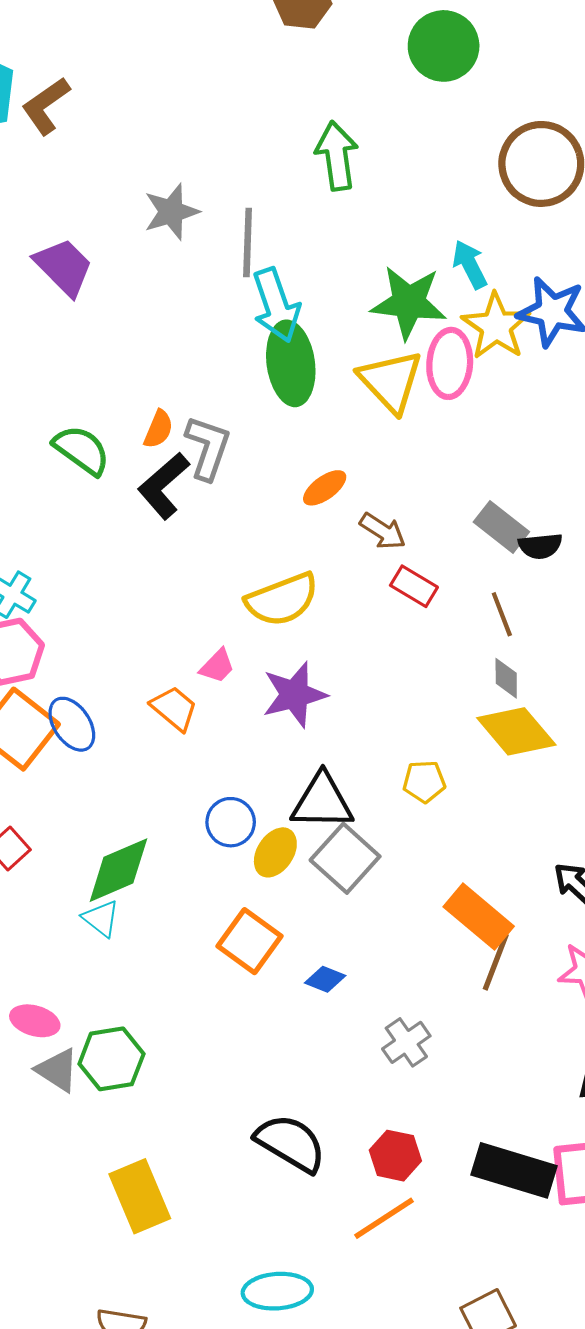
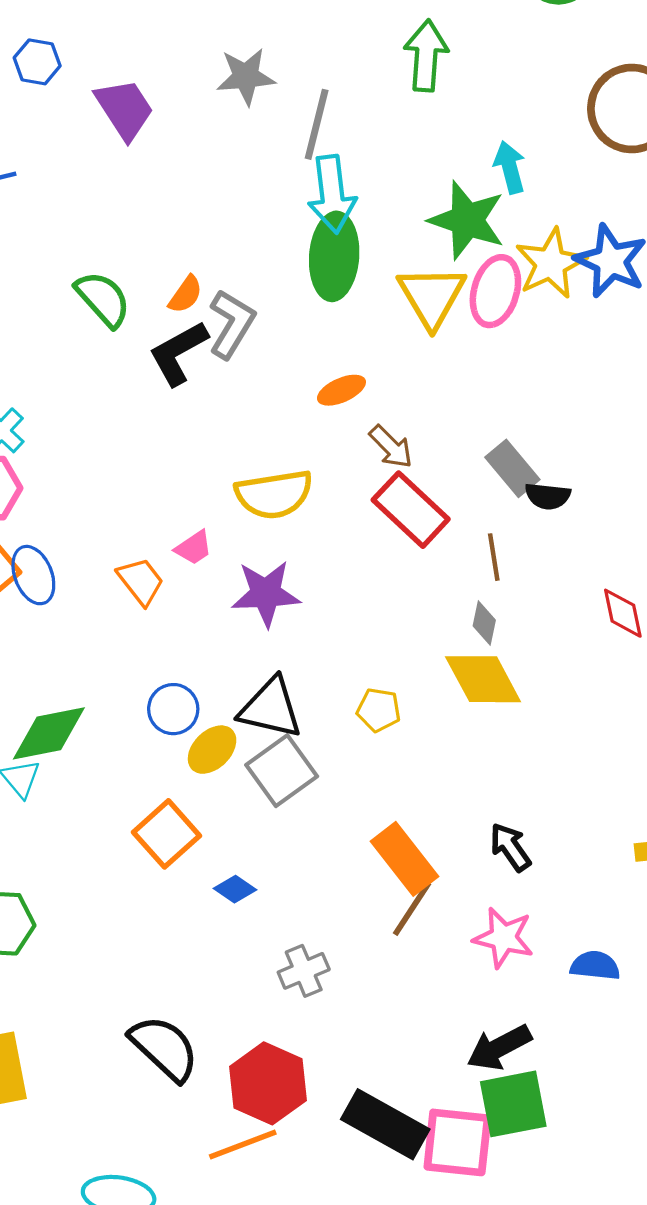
cyan arrow: (470, 265) -> (510, 167), moved
red rectangle: (414, 586) -> (411, 510), size x1.6
red hexagon: (395, 1156) -> (268, 1083), size x1.5

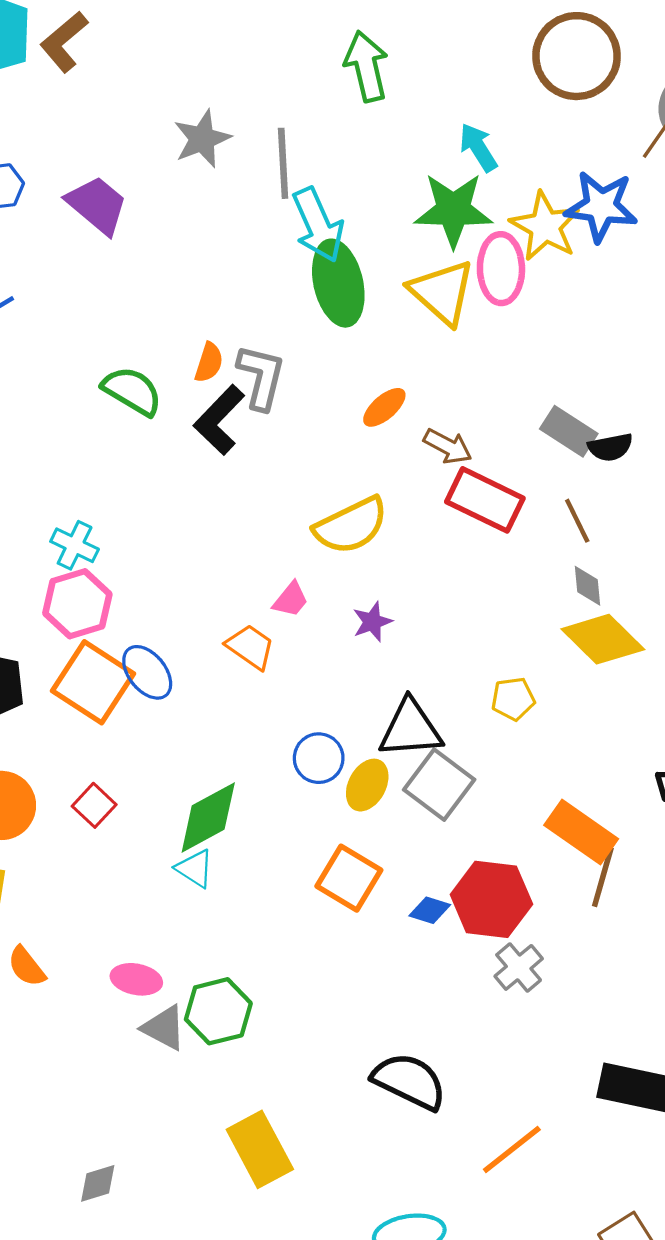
purple star: (266, 594) -> (372, 622), size x0.6
red hexagon: (268, 1083) -> (491, 899), moved

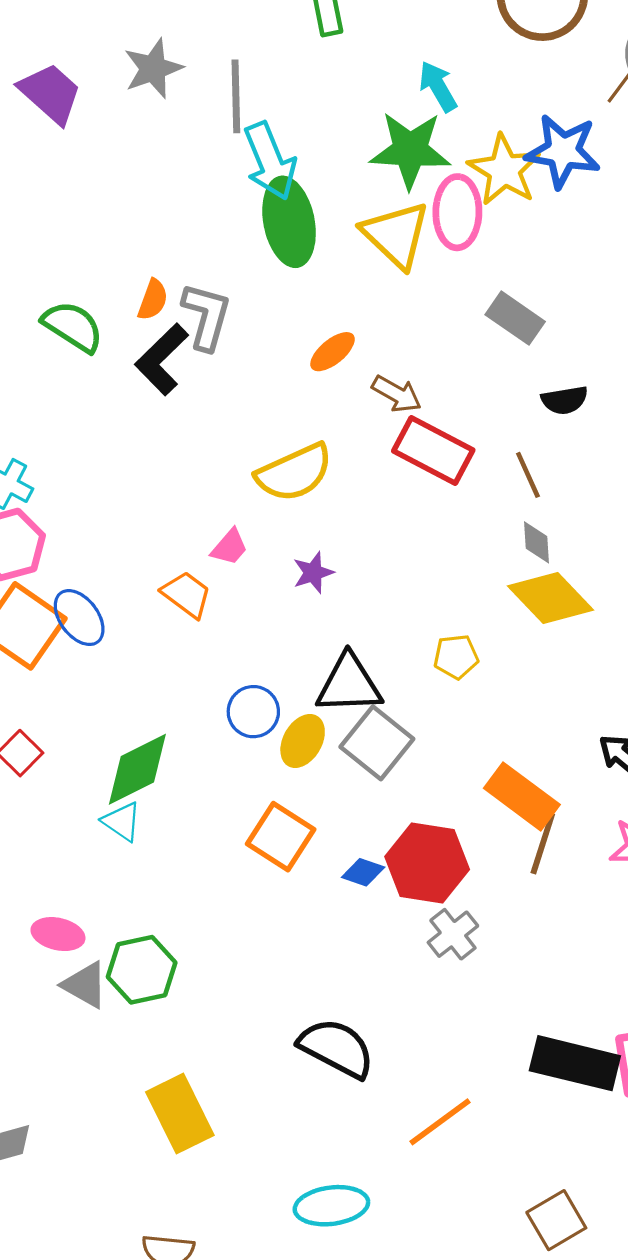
purple trapezoid: (97, 205) -> (50, 93), moved
gray rectangle: (569, 431) -> (515, 318), moved

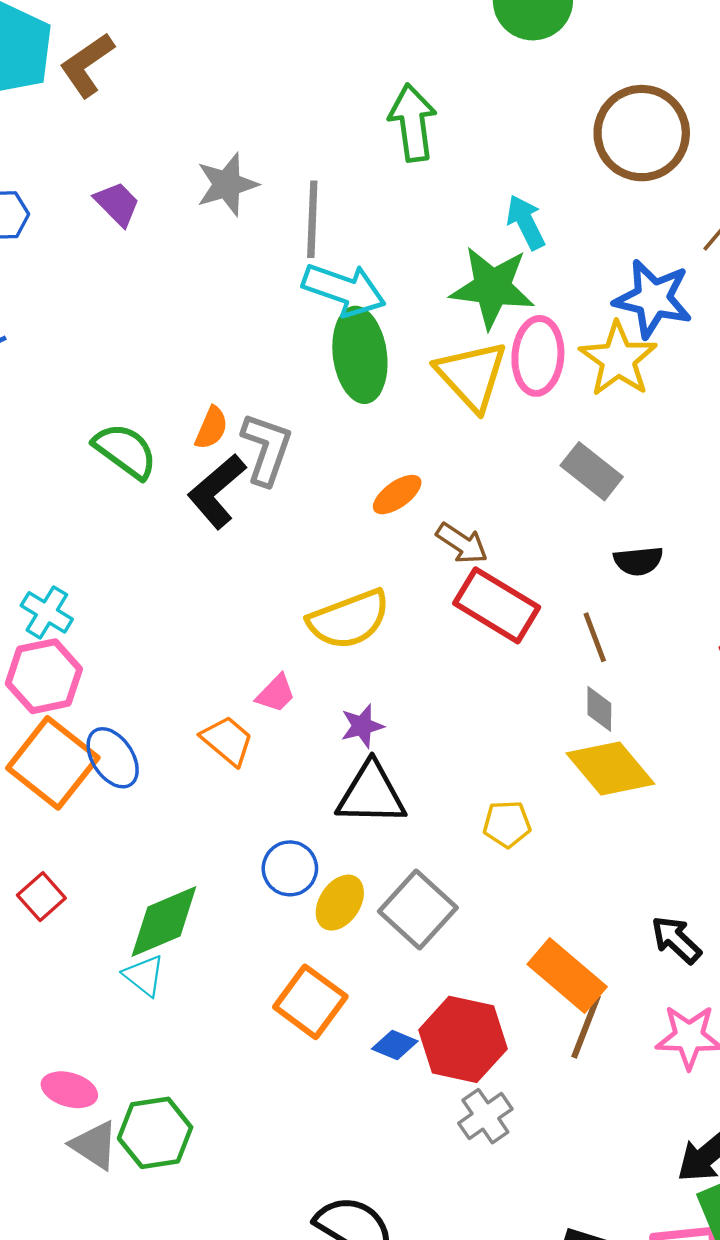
purple trapezoid: (50, 93) -> (117, 204), size x0.7
cyan arrow: (270, 161) -> (344, 290), turned -52
yellow star: (504, 170) -> (618, 359), moved
black triangle: (349, 684) -> (371, 794), moved

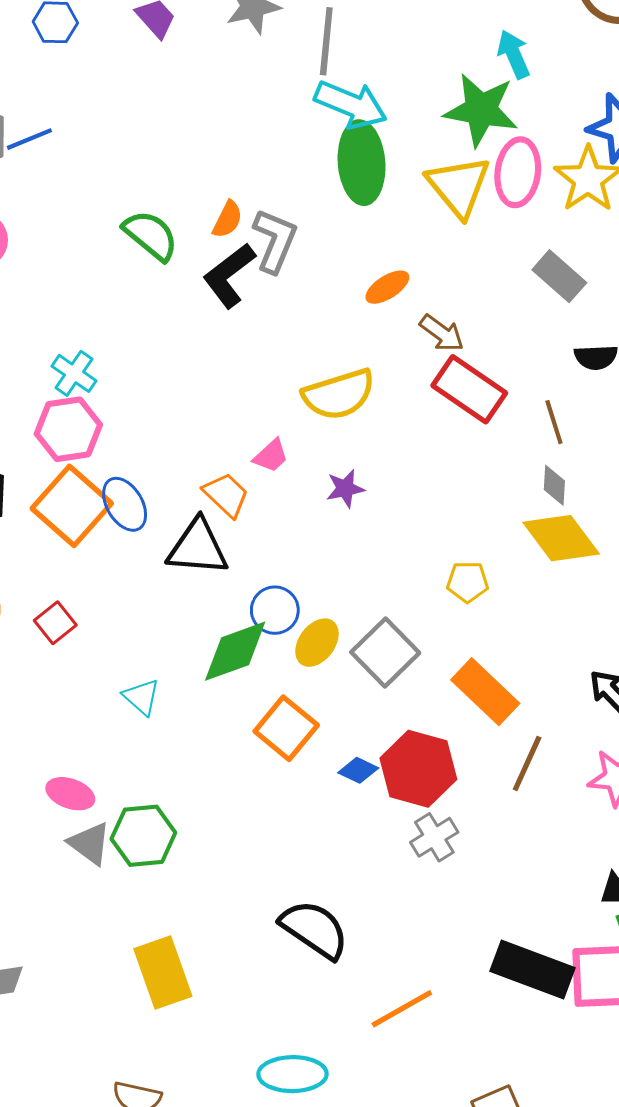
black triangle: (371, 794) -> (198, 547), moved
green diamond: (164, 921) -> (235, 651), moved
orange rectangle: (567, 976) -> (485, 692), moved

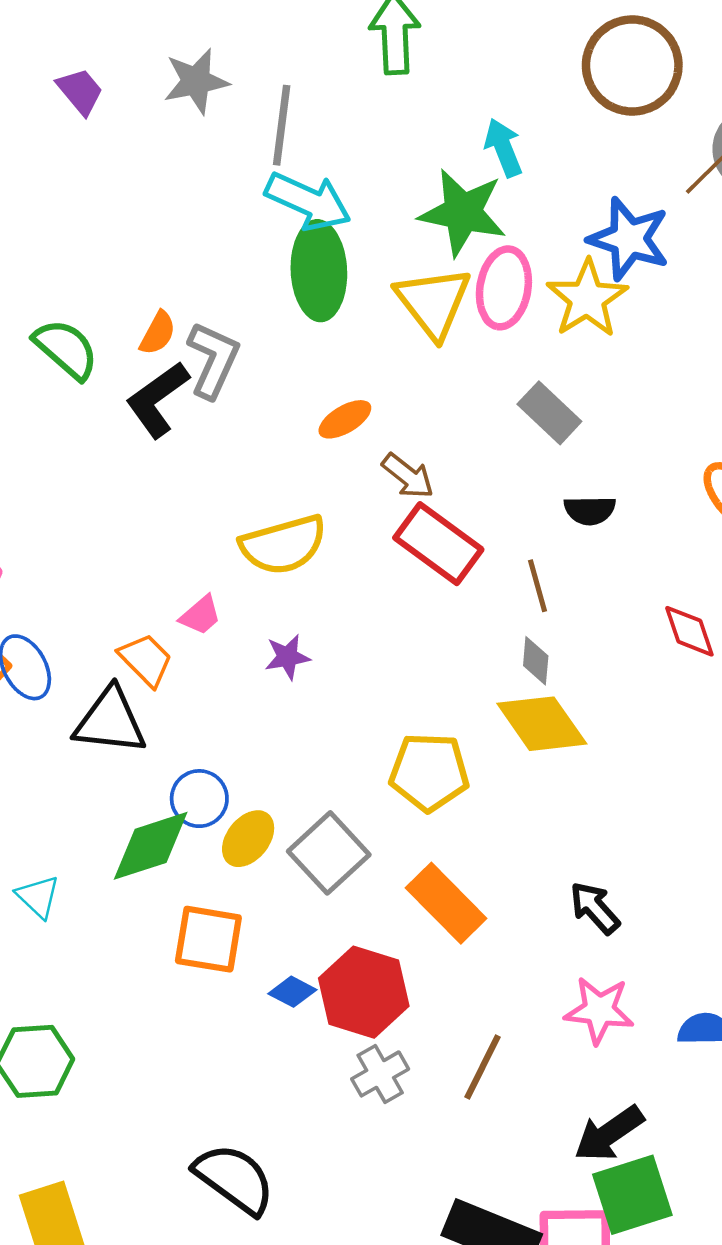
yellow pentagon: (468, 582) -> (429, 772), size x1.6
orange square: (286, 728) -> (208, 939), turned -32
brown line: (527, 763) -> (483, 1067), moved

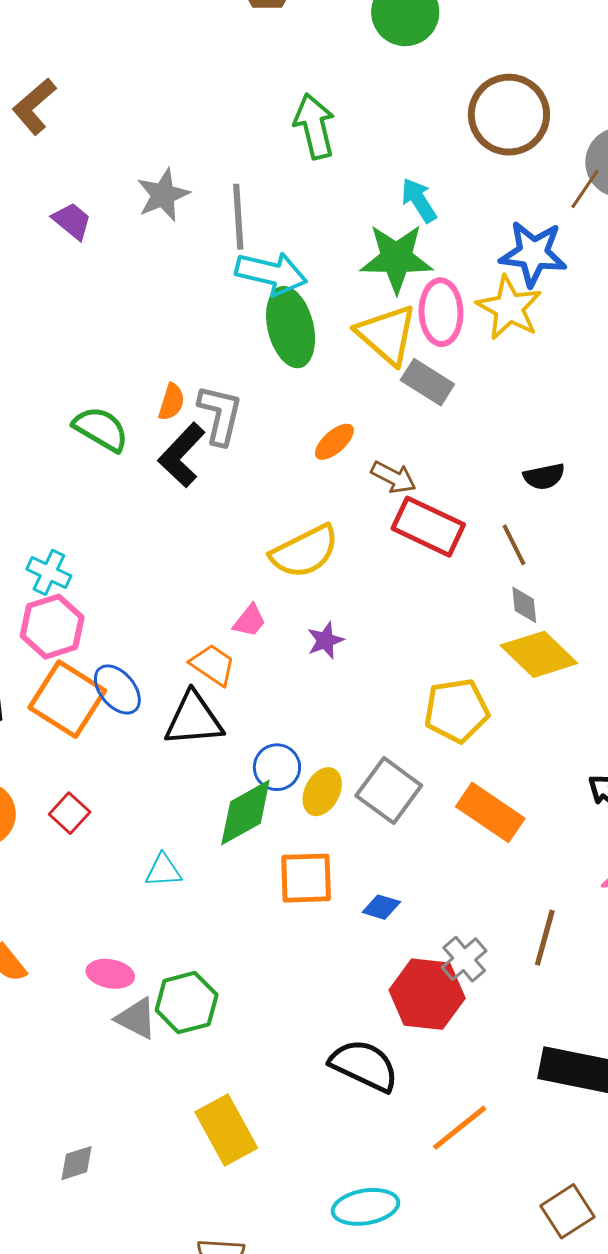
gray rectangle: (549, 413) -> (427, 382), moved
cyan triangle: (38, 897) -> (163, 871), turned -36
red hexagon: (364, 992) -> (427, 994), moved

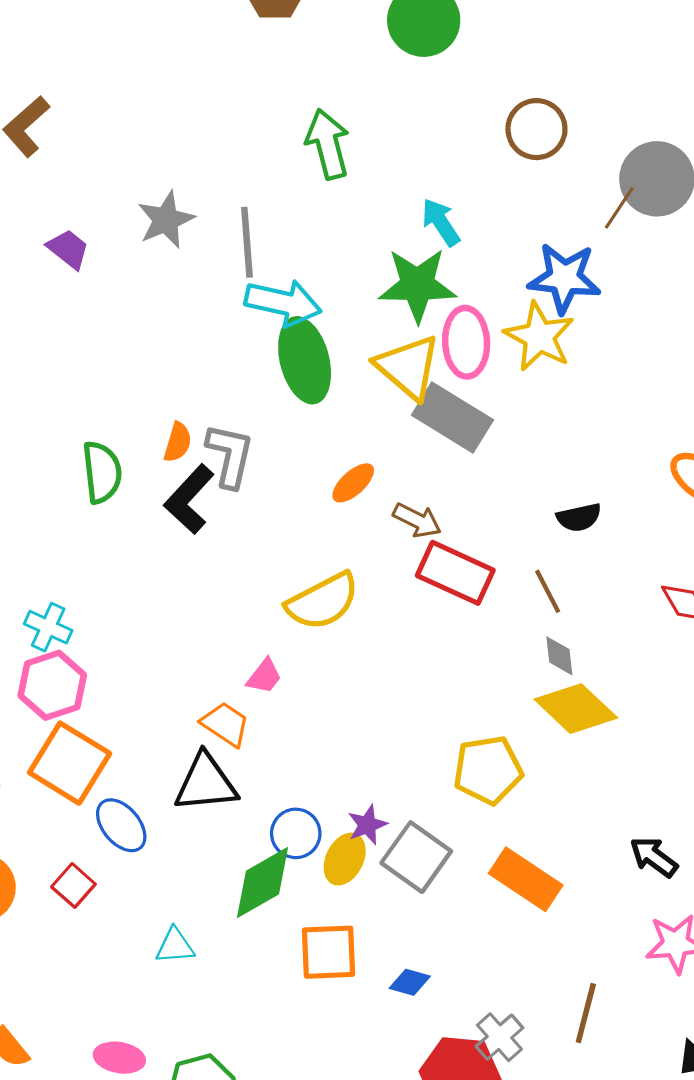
brown circle: (509, 115) -> (536, 129), size x0.7
gray rectangle: (427, 382) -> (452, 417), size x1.4
green semicircle: (101, 429) -> (102, 472), turned 54
purple star: (325, 640) -> (367, 825), moved
blue ellipse: (117, 689) -> (121, 825), moved

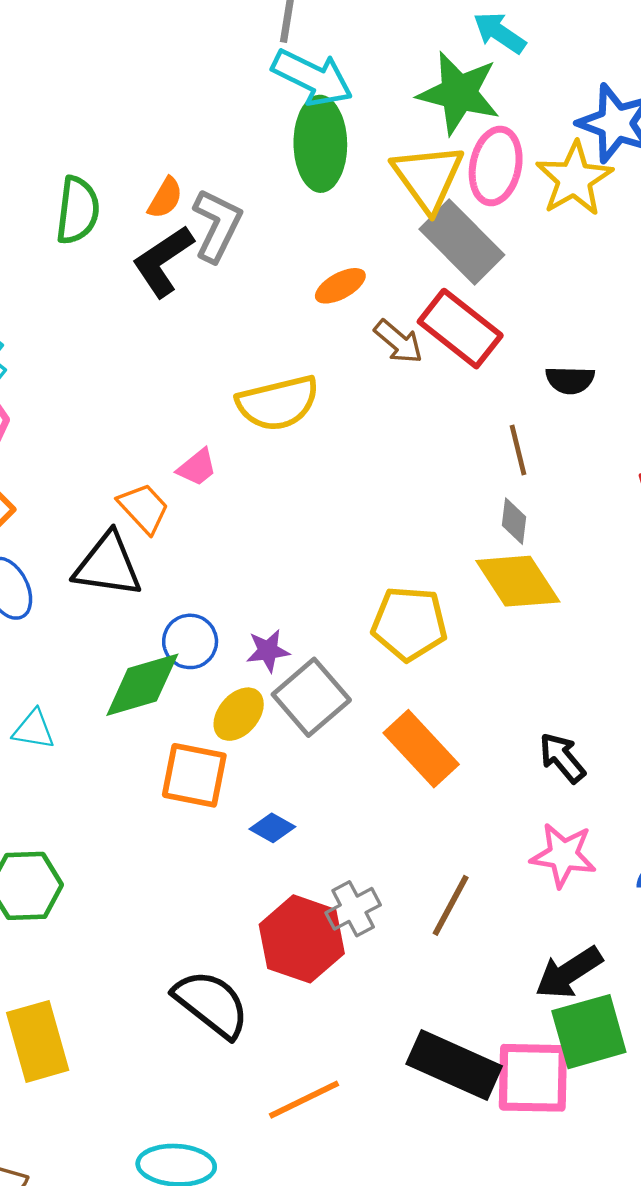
cyan arrow: (441, 222) -> (499, 33), turned -36
red rectangle: (455, 573) -> (460, 329), moved
yellow ellipse: (345, 859) -> (239, 714), moved

